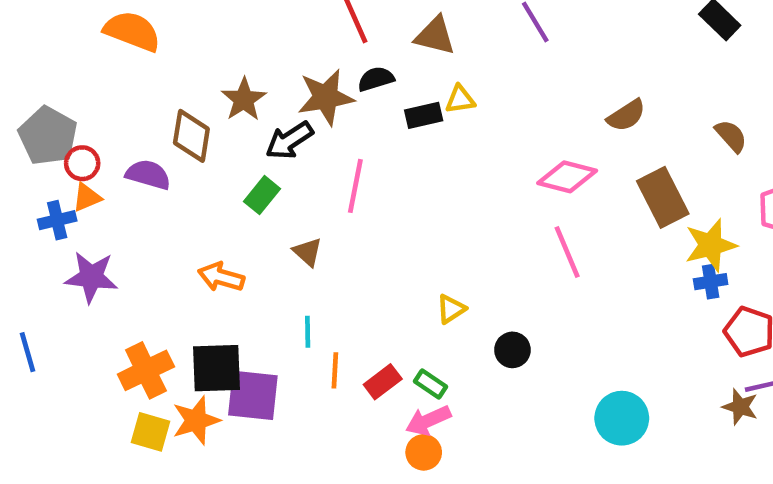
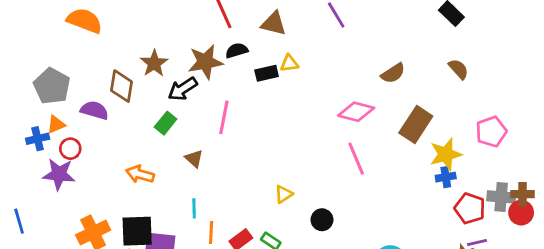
gray pentagon: (48, 136) -> (52, 86), moved
brown semicircle: (731, 136) -> (458, 69), moved
red circle: (82, 163) -> (70, 149), moved
brown rectangle: (663, 197) -> (416, 124), turned 60

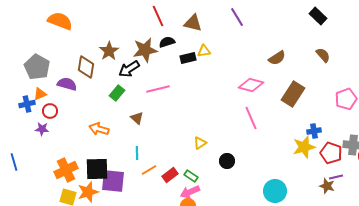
pink line: (224, 117) -> (158, 89), turned 65
yellow star: (446, 154) -> (304, 147), moved
purple star: (59, 174) -> (42, 129), size x0.6
orange line: (211, 233) -> (149, 170), turned 56

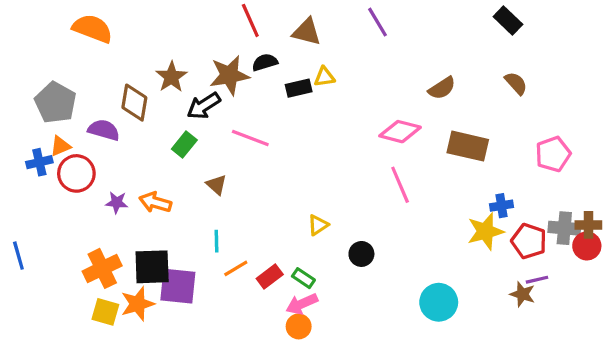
pink line: (158, 89) -> (250, 138), turned 35
brown rectangle: (293, 94) -> (468, 146), turned 70
red circle: (50, 111) -> (76, 173), size x1.5
purple star: (42, 129) -> (117, 202), moved

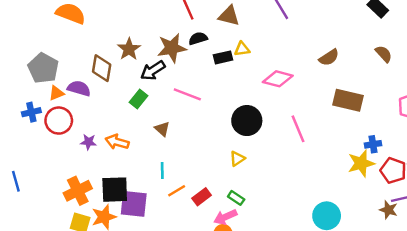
pink diamond: (400, 132) -> (278, 79), moved
orange triangle: (60, 146) -> (56, 93), moved
black circle: (361, 254) -> (247, 121), moved, size x1.6
green rectangle: (303, 278) -> (236, 198), moved

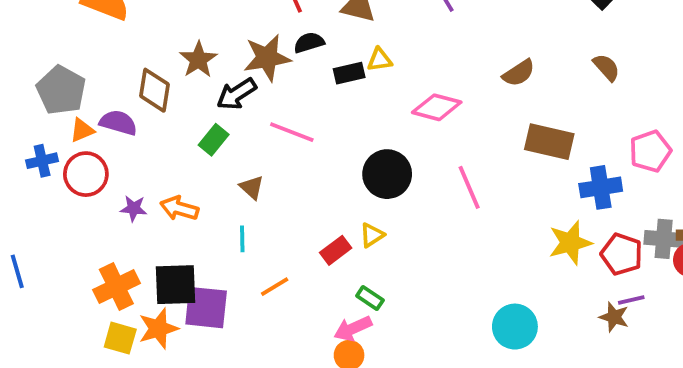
blue cross: (373, 144) -> (601, 187), moved, size x1.5
cyan line: (162, 171) -> (242, 239), moved
red rectangle: (202, 197) -> (336, 250), moved

